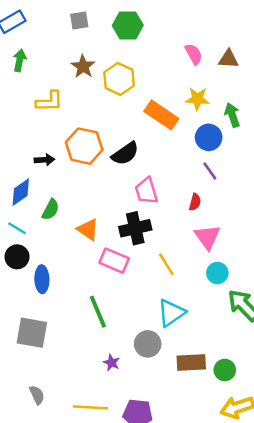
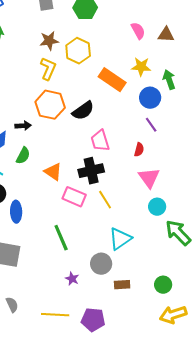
brown star: (83, 66) -> (49, 41), turned 30
yellow L-shape: (49, 101) -> (48, 69), moved, turned -65
black arrow: (44, 160) -> (23, 126), moved
yellow line: (166, 264) -> (105, 200), moved
brown rectangle: (191, 363) -> (122, 285), moved, size x0.7

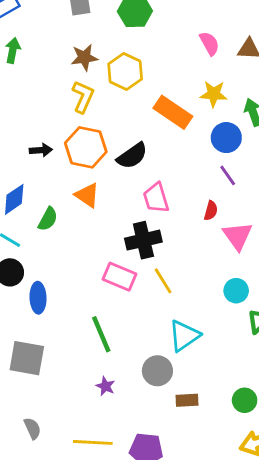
black arrow: (23, 126) -> (41, 150), moved
orange triangle: (53, 172) -> (87, 195), moved
pink triangle: (149, 178) -> (238, 236), moved
purple star: (72, 279) -> (105, 386), moved

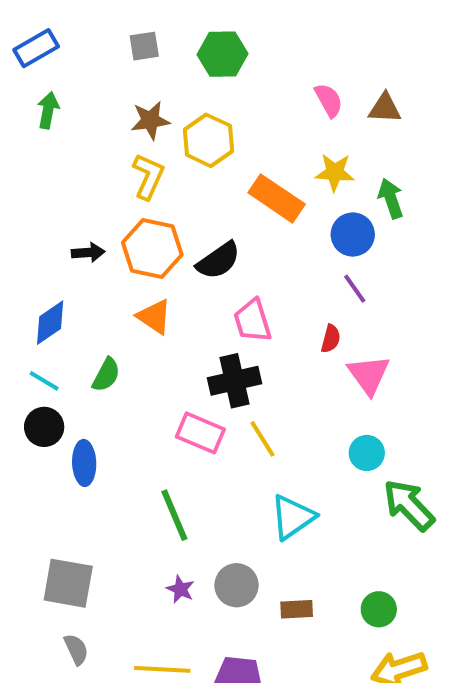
green semicircle: (48, 219) -> (106, 375), moved
gray square: (27, 358) -> (68, 583), moved
gray circle: (157, 371) -> (236, 585), moved

